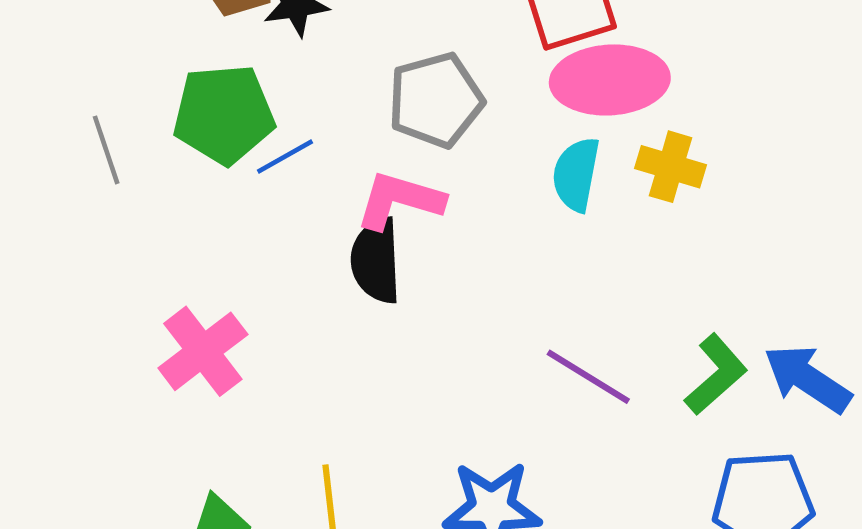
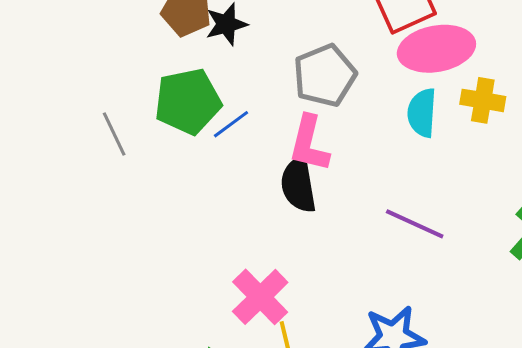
pink L-shape: (400, 200) -> (309, 144), turned -86
pink cross: (203, 351) -> (260, 297), moved
purple line: (588, 377) -> (415, 224), moved

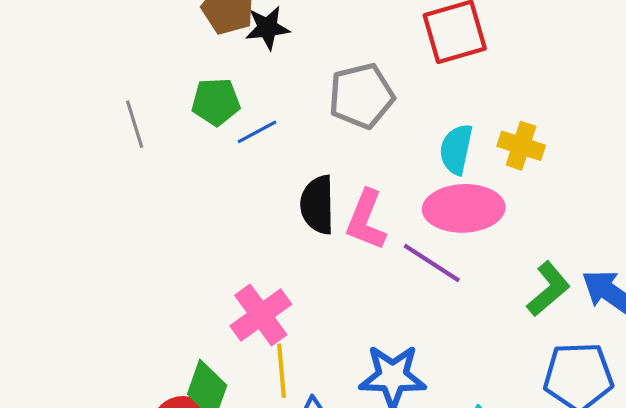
pink ellipse: (436, 49) -> (464, 208), moved
green pentagon: (188, 101) -> (216, 102), size x0.7
pink L-shape: (309, 144) -> (366, 220), moved

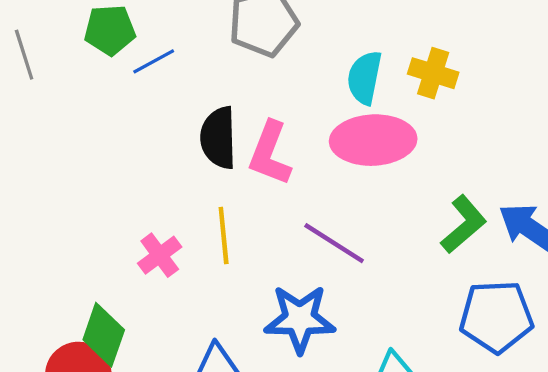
purple line: (432, 263) -> (334, 243), moved
pink cross: (261, 315) -> (160, 255), size x0.7
yellow line: (281, 371) -> (224, 235), moved

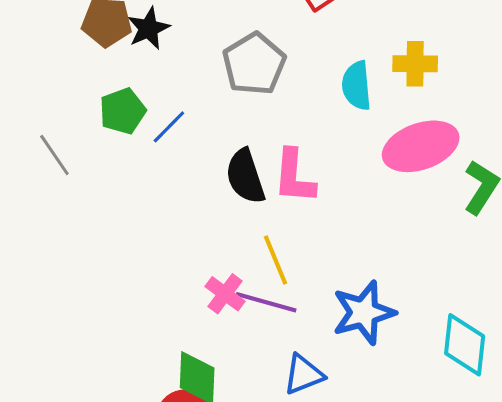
pink ellipse: (373, 140) -> (421, 146), moved
purple line: (334, 243) -> (266, 302), moved

